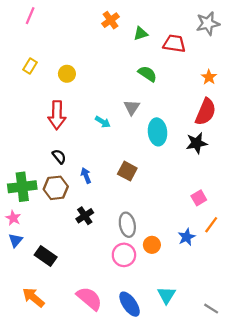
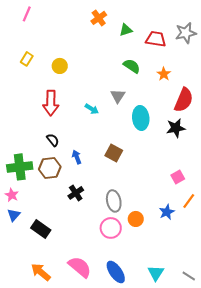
gray star: (208, 23) -> (186, 33), moved
orange star: (209, 77) -> (164, 74), moved
cyan triangle: (166, 295) -> (156, 273), moved
orange arrow: (33, 297) -> (41, 272), moved

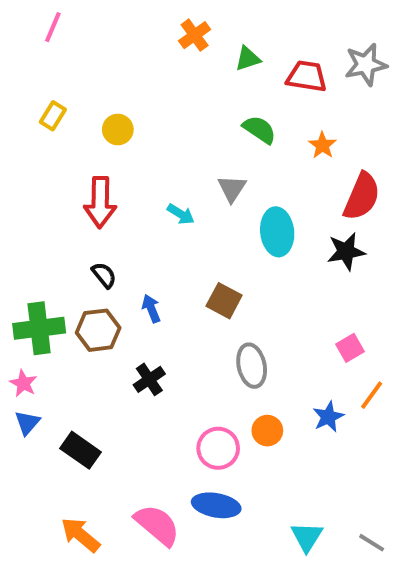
gray ellipse: (114, 201) -> (252, 366), moved
blue ellipse: (116, 272) -> (216, 505), moved, turned -45

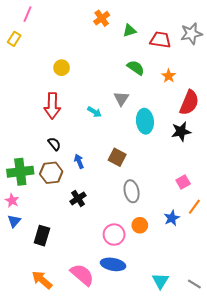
yellow rectangle: (53, 116) -> (14, 39), moved
black rectangle: (80, 450) -> (42, 236), turned 72

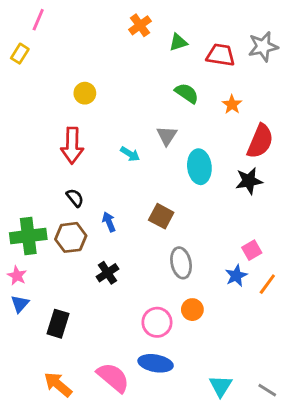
blue star: (172, 218) -> (236, 276), moved

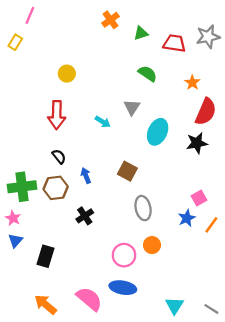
orange star: (232, 104) -> (192, 83), moved
cyan ellipse: (199, 167) -> (158, 132), turned 30

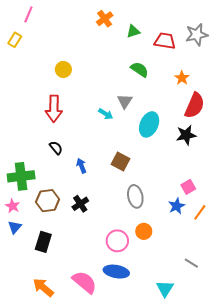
cyan arrow: (103, 122) -> (106, 114), moved
brown hexagon: (56, 188) -> (48, 201), moved
gray line: (211, 309) -> (191, 263), moved

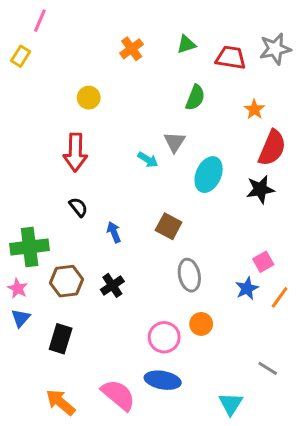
orange cross: (105, 19) -> (132, 49), moved
green semicircle: (140, 69) -> (195, 98), turned 78

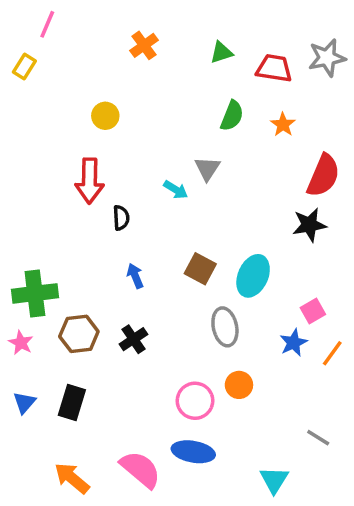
orange cross: (132, 49) -> (144, 45), moved
orange star: (254, 109) -> (283, 125), moved
cyan ellipse: (209, 175) -> (253, 276), moved
black semicircle: (78, 207) -> (121, 218), moved, turned 36
blue triangle: (21, 318) -> (24, 402), moved

